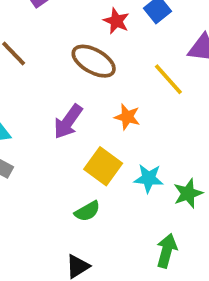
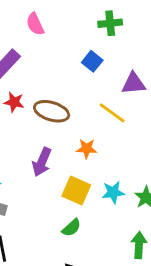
red star: (116, 21) -> (14, 102), moved

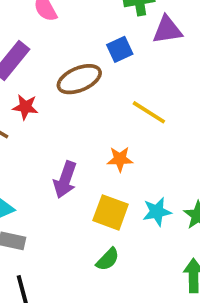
blue square: (92, 61) -> (120, 49), turned 30
purple triangle: (134, 83) -> (167, 30), moved
brown ellipse: (52, 111) -> (79, 79), moved, turned -36

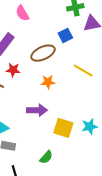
orange star: (120, 159) -> (48, 82), moved
purple arrow: (65, 180) -> (37, 110), turned -108
green semicircle: (108, 259) -> (46, 157), moved

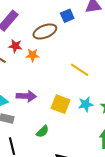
yellow line: (83, 70) -> (80, 70), moved
orange star: (48, 82) -> (33, 55), moved
purple arrow: (37, 110) -> (26, 96), moved

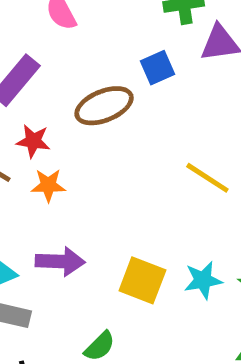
orange star: (33, 55) -> (48, 185), moved
yellow line: (80, 70) -> (207, 178), moved

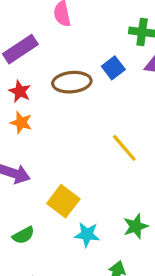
blue square: (158, 68) -> (113, 68), turned -30
cyan star: (203, 280) -> (87, 235), moved

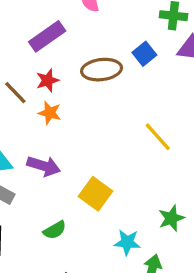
red star: (20, 91) -> (48, 80), turned 30
cyan star: (87, 235) -> (127, 242), moved

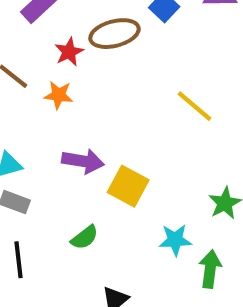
red star: (48, 80) -> (69, 52), moved
purple arrow: (44, 166) -> (83, 161), moved

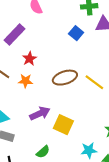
brown ellipse: (115, 34) -> (65, 78), moved
purple arrow: (83, 161) -> (40, 113), turned -30

